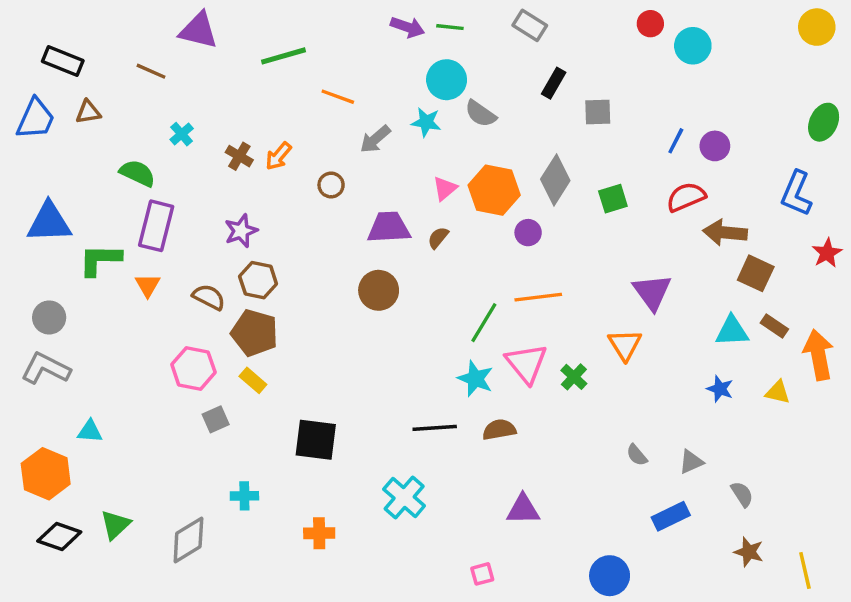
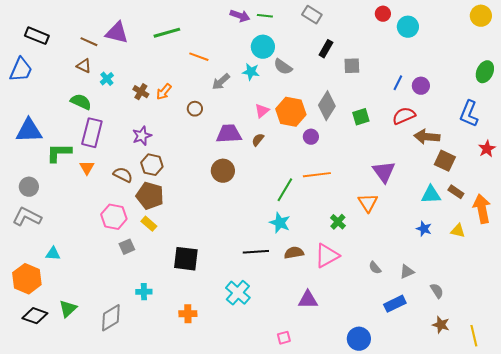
purple triangle: (199, 30) -> (117, 33), moved
brown triangle: (88, 112) -> (84, 66), moved, turned 35
pink triangle: (526, 363) -> (327, 256), moved, turned 40

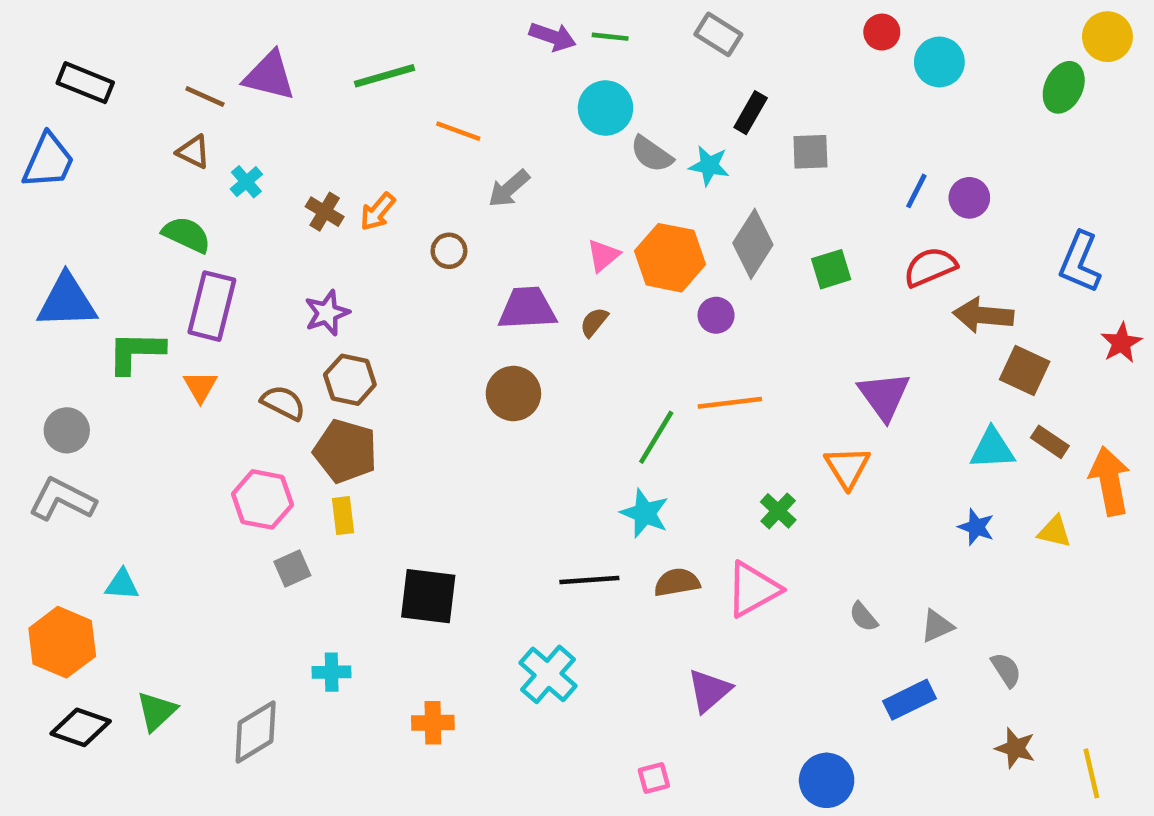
cyan star: (251, 72) -> (709, 166), moved
green ellipse: (485, 72) -> (1064, 87), moved
yellow rectangle: (149, 224) -> (343, 516), turned 42
purple triangle: (308, 300) -> (709, 691), turned -40

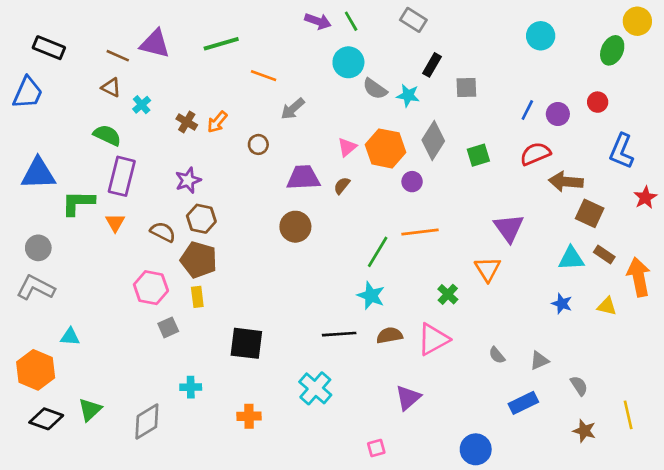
red circle: (882, 32) -> (598, 102), moved
green line: (610, 37) -> (351, 21), turned 54
yellow line: (1091, 773) -> (628, 415), moved

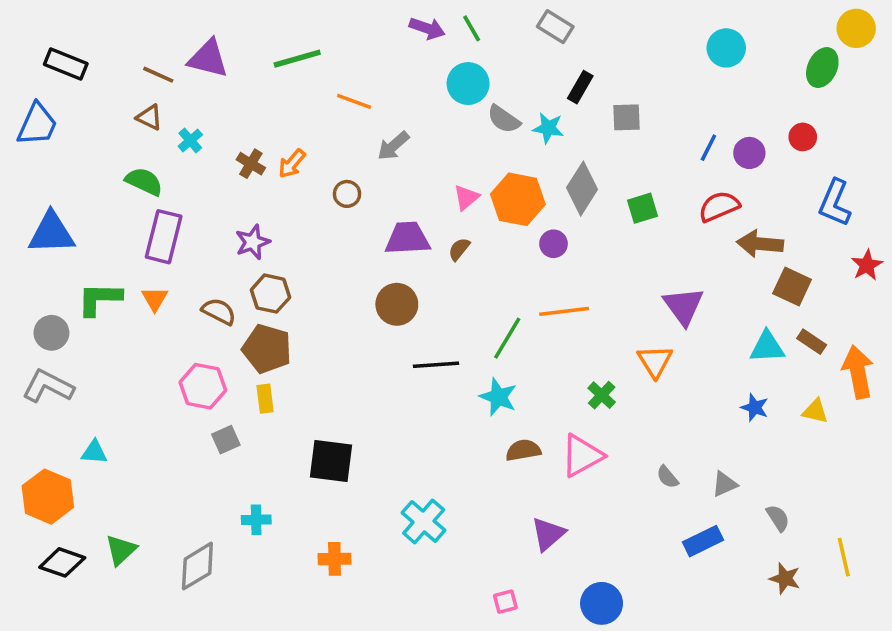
green L-shape: (78, 203) -> (100, 299), moved
black line: (339, 334) -> (436, 365), moved
blue circle: (476, 449) -> (602, 603), moved

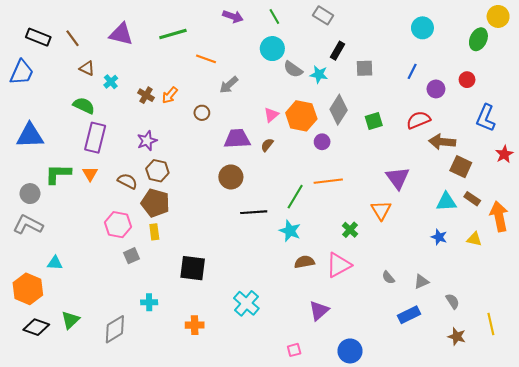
purple arrow: (427, 28) -> (233, 16), moved
brown line: (158, 75) -> (72, 38), moved, turned 30
blue line: (708, 148) -> (412, 71), moved

